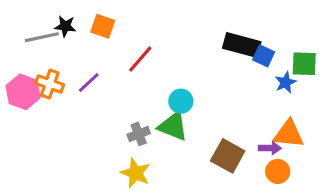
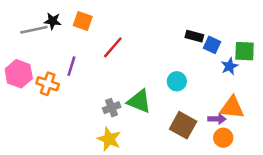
black rectangle: (242, 45) -> (194, 36), size x0.6
purple line: (89, 82) -> (71, 66), turned -30
orange cross: (50, 84) -> (48, 84), moved
cyan circle: (181, 101) -> (177, 81), moved

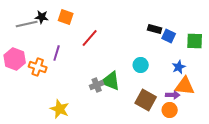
blue star: (230, 66) -> (179, 67), moved
gray cross: (112, 108) -> (97, 85), moved
orange circle: (223, 138) -> (170, 110), moved
yellow star: (109, 139) -> (60, 109), moved

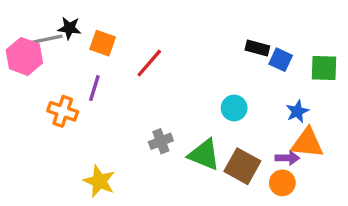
orange square: (66, 17) -> (103, 43), moved
pink hexagon: (15, 59) -> (24, 56), moved
green triangle: (111, 81) -> (204, 155), moved

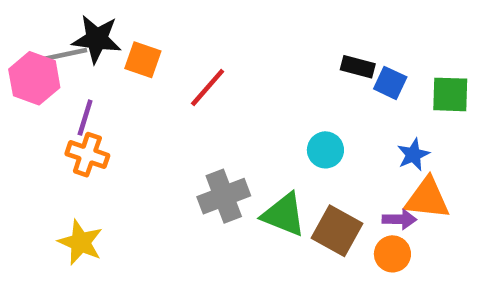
black star: (69, 28) -> (97, 39), size x1.5
purple line: (94, 88) -> (85, 118), moved
gray cross: (161, 141) -> (224, 196), size x1.5
yellow star: (99, 181) -> (80, 242), moved

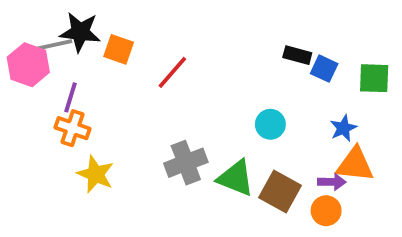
yellow star: (80, 242) -> (96, 174), moved

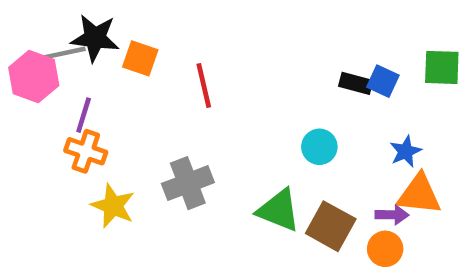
black rectangle: (297, 55) -> (356, 83), moved
red line: (172, 72) -> (204, 86), turned -54
green square: (374, 78) -> (442, 67), moved
gray cross: (186, 163) -> (188, 183), moved

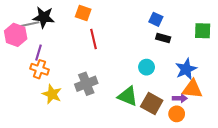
orange square: (140, 58) -> (83, 13), moved
blue square: (383, 81) -> (156, 19), moved
blue star: (406, 151) -> (186, 69), size x1.5

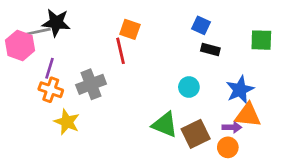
orange square: (83, 13) -> (130, 29), moved
gray cross: (86, 84) -> (91, 84), moved
brown square: (152, 103) -> (196, 134), turned 35

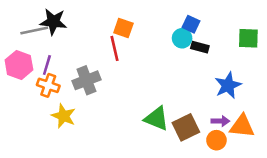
pink hexagon: (20, 45) -> (19, 65), moved
cyan circle: (189, 87) -> (182, 38), moved
orange triangle: (248, 115) -> (242, 126), moved

